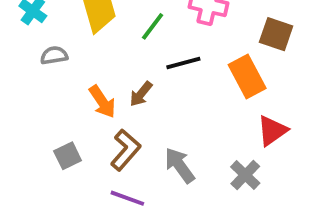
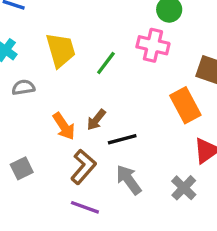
black line: (183, 63) -> (122, 139), moved
gray square: (68, 156) -> (22, 168), moved

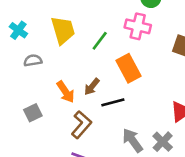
orange rectangle: (185, 105) -> (129, 68), moved
gray square: (22, 168) -> (33, 113), moved
gray arrow: (129, 180) -> (132, 140), moved

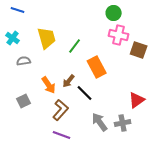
pink cross: (138, 26) -> (119, 35), moved
black line: (113, 102) -> (85, 93), turned 60
gray cross: (163, 142) -> (123, 123), turned 35

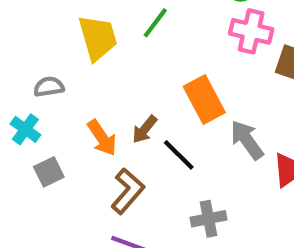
cyan cross: (13, 38) -> (25, 129), moved
green line: (75, 46) -> (155, 23), moved
gray arrow: (100, 122) -> (247, 140), moved
gray cross: (123, 123) -> (209, 219), moved

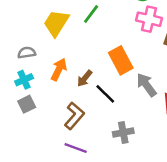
yellow trapezoid: (98, 38) -> (56, 23), turned -132
cyan cross: (25, 129) -> (24, 80), moved, turned 30
orange arrow: (102, 138) -> (59, 69), moved, turned -120

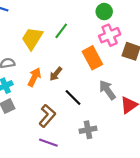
pink cross: (149, 19) -> (110, 35), turned -36
orange rectangle: (121, 60) -> (92, 58), moved
brown arrow: (85, 78) -> (56, 74), moved

